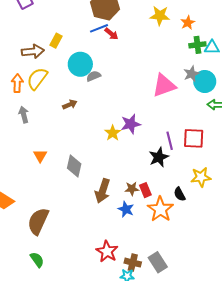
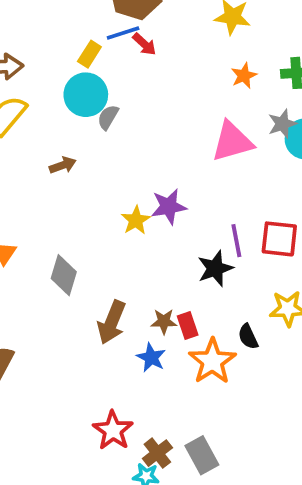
orange star: (188, 23) -> (244, 76), moved
yellow rectangle: (56, 41) -> (89, 54), moved
gray semicircle: (93, 76) -> (108, 117), turned -40
brown cross: (133, 263) -> (157, 453), turned 35

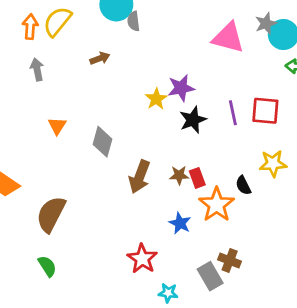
gray semicircle: (108, 117) -> (133, 21), turned -36
pink triangle: (232, 142) -> (228, 38), turned 32
black star: (215, 268) -> (193, 120), moved
blue star: (151, 358) -> (180, 223), moved
brown cross: (157, 453) -> (230, 261), moved, turned -30

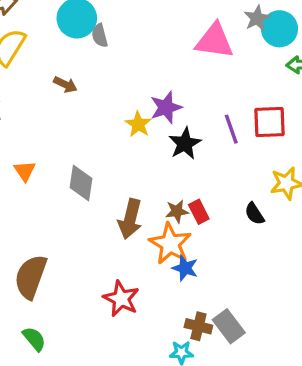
brown arrow: (100, 58) -> (65, 85), turned 54
orange star: (217, 205) -> (170, 244), moved
red star: (142, 259) -> (121, 299), moved
brown cross: (230, 261) -> (198, 326), moved

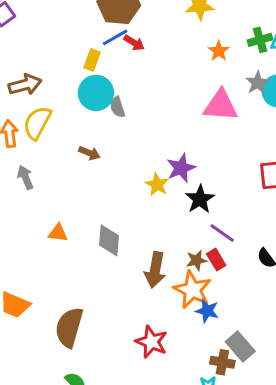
purple line: (231, 129) -> (222, 233), moved, turned -32
orange triangle: (25, 171) -> (58, 233), turned -45
gray rectangle: (229, 326) -> (240, 346), moved

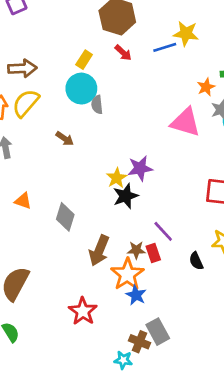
blue line: (115, 37) -> (165, 47), moved
orange star: (219, 51) -> (206, 87), moved
black star: (200, 199) -> (126, 196), moved

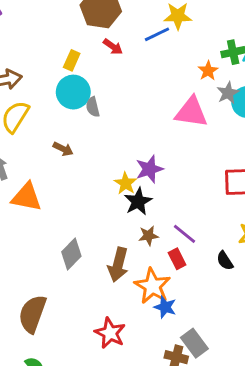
orange triangle: (23, 201) -> (27, 197), moved, size x1.6
gray diamond: (65, 217) -> (71, 254), moved, turned 36
brown star: (136, 250) -> (148, 236), moved

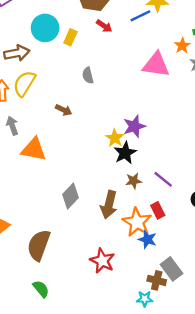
cyan circle: (73, 92) -> (45, 28), moved
pink triangle: (191, 112) -> (156, 65), moved
red rectangle: (177, 259) -> (158, 210), moved

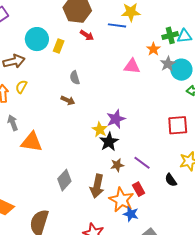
blue line: (140, 16) -> (117, 25), turned 36
pink triangle: (156, 65) -> (132, 66), size x0.7
yellow semicircle: (24, 84) -> (21, 87), size x0.6
brown arrow: (64, 110) -> (68, 100), moved

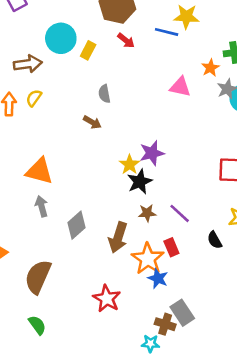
gray arrow: (13, 123) -> (42, 206), moved

